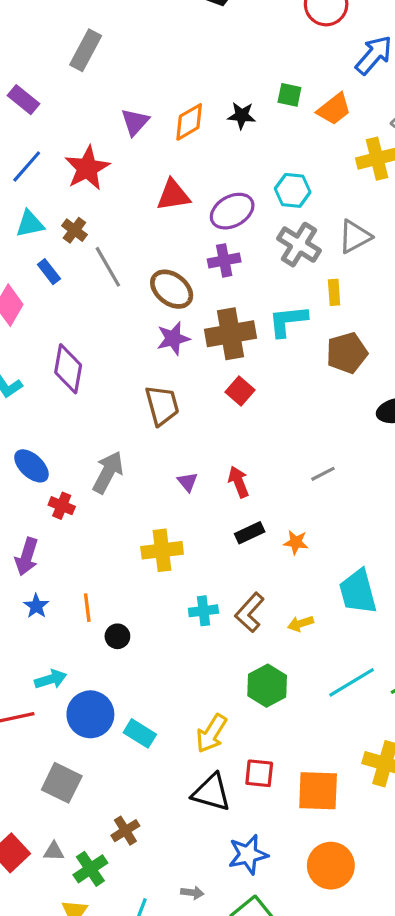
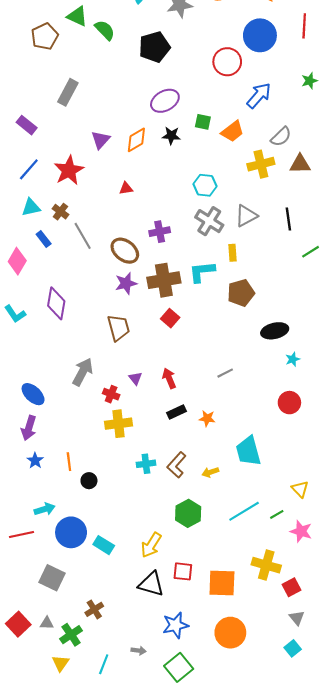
red triangle: (173, 195) -> (126, 188), size x0.6
purple ellipse: (232, 211) -> (165, 101), moved
blue ellipse: (31, 466) -> (33, 394), moved
red cross: (62, 506) -> (111, 394), moved

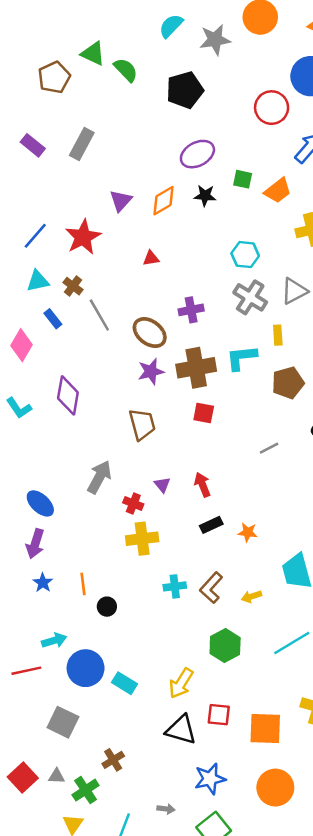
purple rectangle: (27, 125) -> (33, 145), moved
red square: (170, 318) -> (204, 413), turned -30
gray line: (225, 373) -> (269, 448), moved

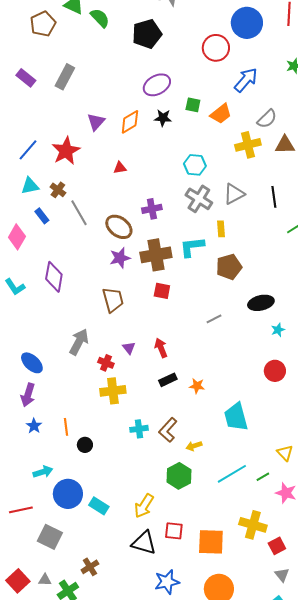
yellow arrow: (251, 596) -> (194, 446), moved
red line: (26, 671) -> (21, 510), moved

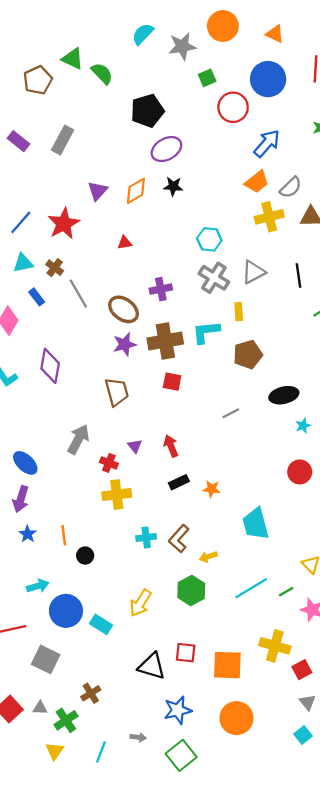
black pentagon: (147, 34) -> (147, 111), moved
green square: (193, 105) -> (207, 78), moved, turned -35
orange trapezoid: (221, 114) -> (257, 182), moved
yellow arrow: (144, 506) -> (140, 603), moved

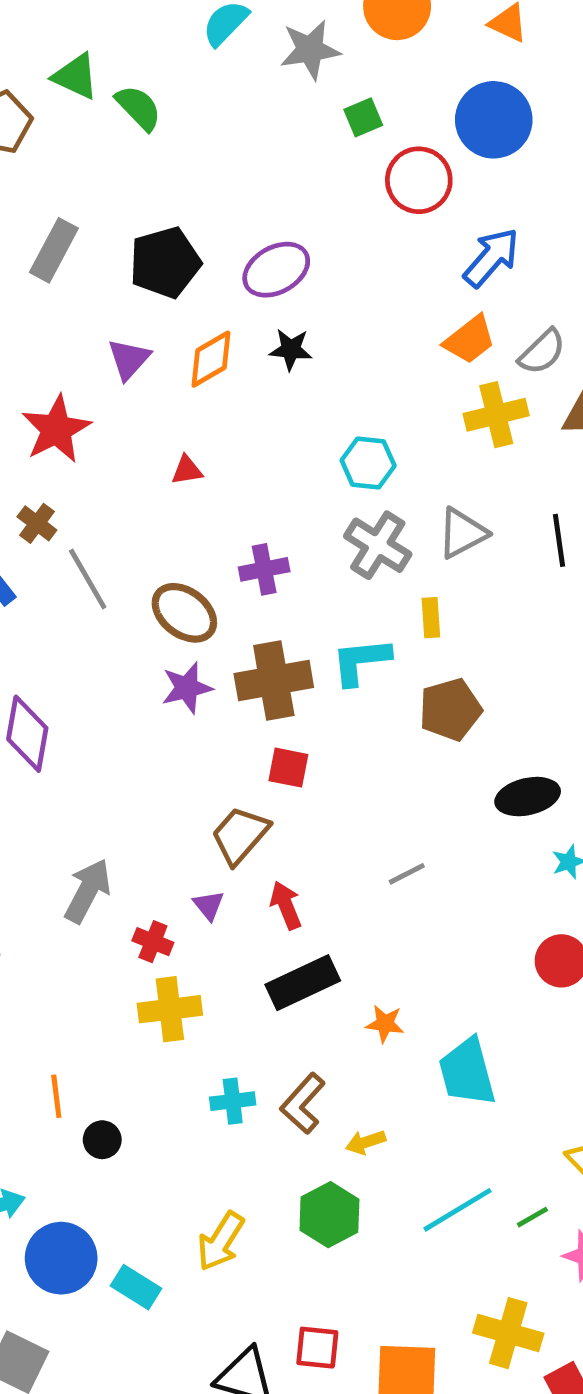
black pentagon: (147, 111) -> (165, 262), moved
brown trapezoid: (117, 392) -> (240, 835), moved, turned -124
gray line: (231, 413) -> (407, 874), moved
black rectangle: (179, 482) -> (303, 983), size x1.6
orange star: (212, 489) -> (385, 1024), moved

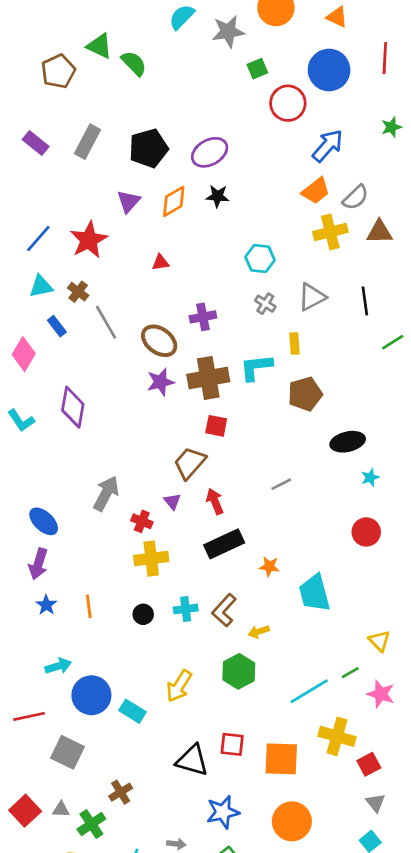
gray cross: (378, 545) -> (265, 304), size x0.6
black circle: (102, 1140) -> (143, 614), moved
cyan line: (457, 1210) -> (309, 691), moved

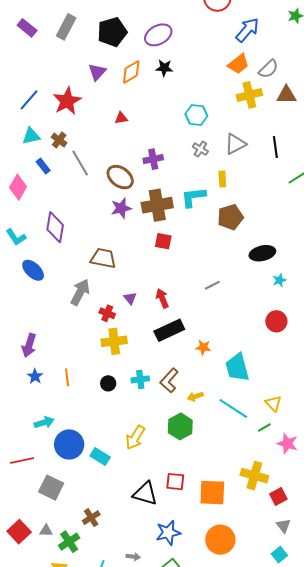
brown trapezoid: (190, 463) -> (103, 258), moved, turned 60
blue ellipse: (44, 521) -> (33, 270), moved
yellow triangle: (379, 641) -> (273, 403), moved
cyan line: (309, 691) -> (233, 408), moved, turned 64

